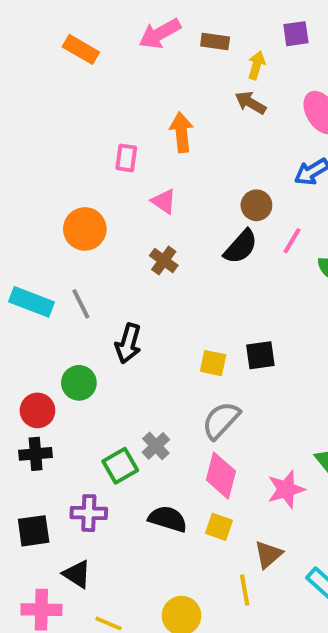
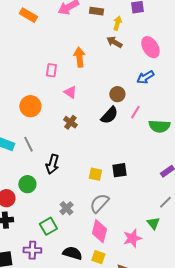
gray cross: (156, 446) -> (66, 208), moved

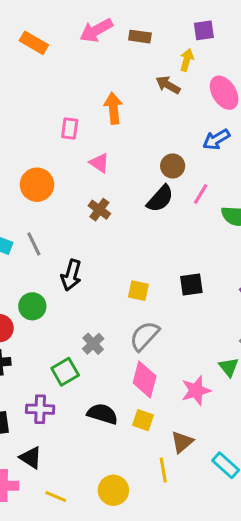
yellow arrow: (117, 23) -> (187, 60), moved
black square: (119, 170) -> (191, 284), moved

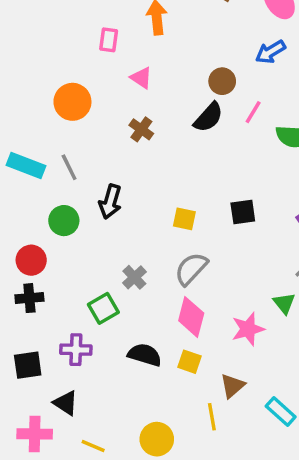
green circle: (32, 306) -> (64, 221), moved

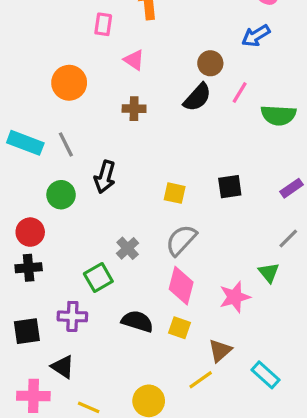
brown cross: (141, 129) -> (134, 109), turned -35
yellow line: (212, 417) -> (201, 380), turned 65

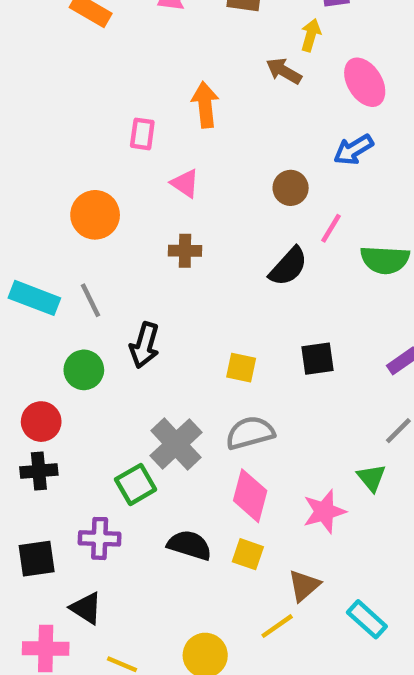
black semicircle: (197, 97) -> (288, 267), moved
gray semicircle: (181, 240) -> (250, 433), turned 32
gray cross: (128, 248) -> (176, 444), size x1.6

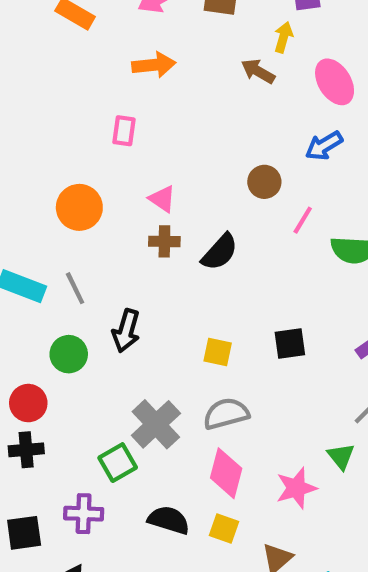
orange arrow: (205, 105) -> (154, 65), moved, turned 90
pink triangle: (185, 183) -> (162, 199), moved
black semicircle: (288, 267) -> (220, 252), moved

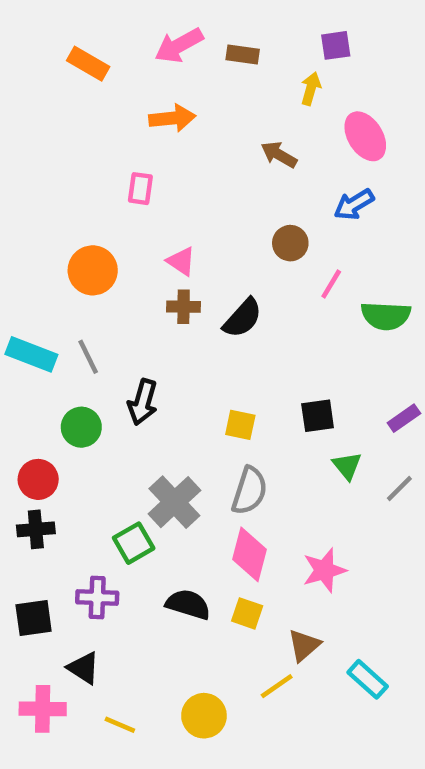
brown arrow: (258, 71) -> (279, 155), moved
gray semicircle: (226, 414) -> (249, 491), turned 123
green triangle: (341, 456) -> (347, 466), moved

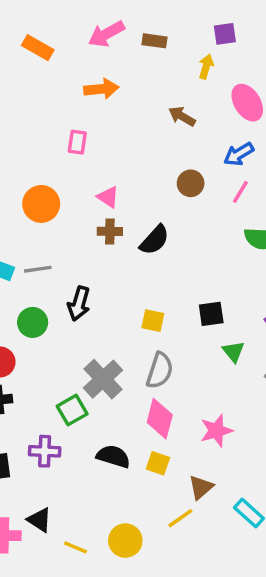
pink line: (331, 284) -> (240, 192), moved
gray line: (88, 357) -> (38, 269), turned -72
black triangle: (84, 668) -> (39, 520), moved
yellow line: (120, 725) -> (76, 547), moved

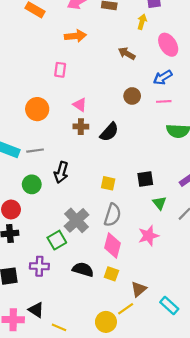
pink line: (240, 192) -> (164, 101), turned 56
pink star: (216, 431) -> (149, 236), moved
yellow circle: (125, 541) -> (106, 322), moved

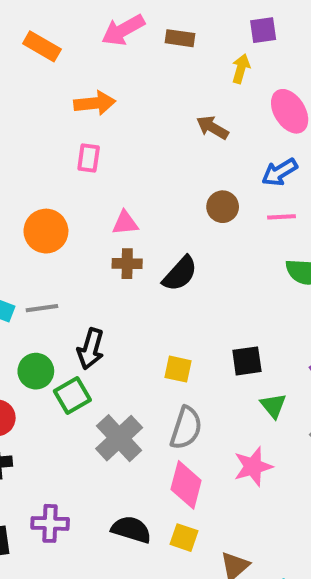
orange arrow: (75, 36) -> (95, 103), moved
pink triangle: (80, 105) -> (125, 223), turned -40
green square: (57, 240) -> (72, 395), moved

